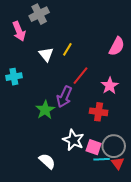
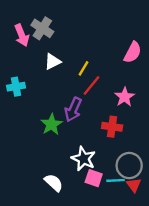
gray cross: (39, 14) -> (42, 28), moved, turned -30
yellow line: (67, 49) -> (83, 68), moved
white triangle: (46, 54) -> (53, 61), turned 42
pink square: (94, 147) -> (94, 178), moved

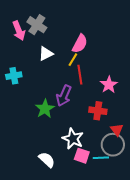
pink semicircle: (133, 52) -> (80, 44), moved
red line: (91, 85) -> (80, 75), turned -48
red triangle: (134, 185) -> (117, 130), moved

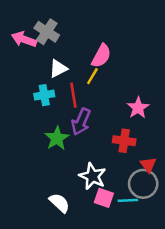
pink arrow: (19, 31) -> (24, 39), turned 132
red line: (80, 75) -> (73, 95), moved
cyan cross: (14, 76) -> (44, 95), moved

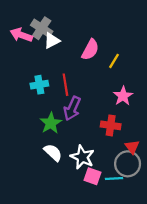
white triangle: (58, 68) -> (52, 41), moved
yellow line: (92, 76) -> (114, 61), moved
white semicircle: (59, 203) -> (53, 153), moved

